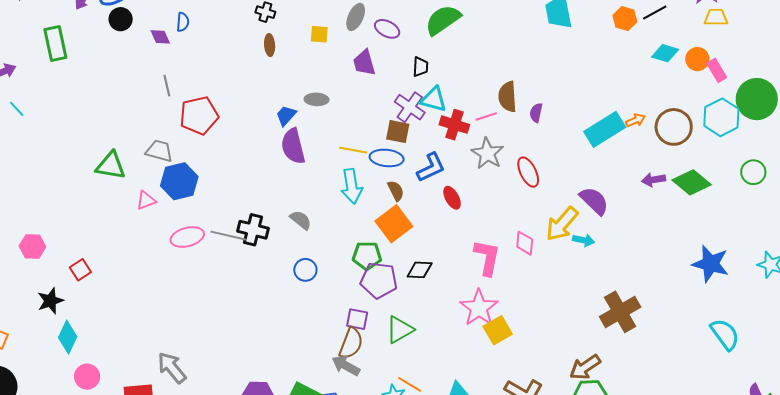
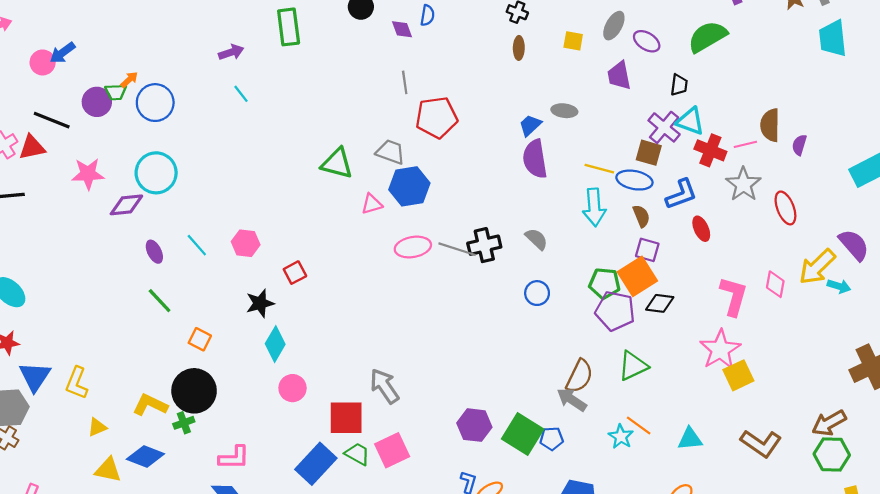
orange square: (394, 224) -> (637, 276), moved
black cross: (253, 230) -> (484, 245), turned -32
purple square: (357, 319) -> (647, 250), moved

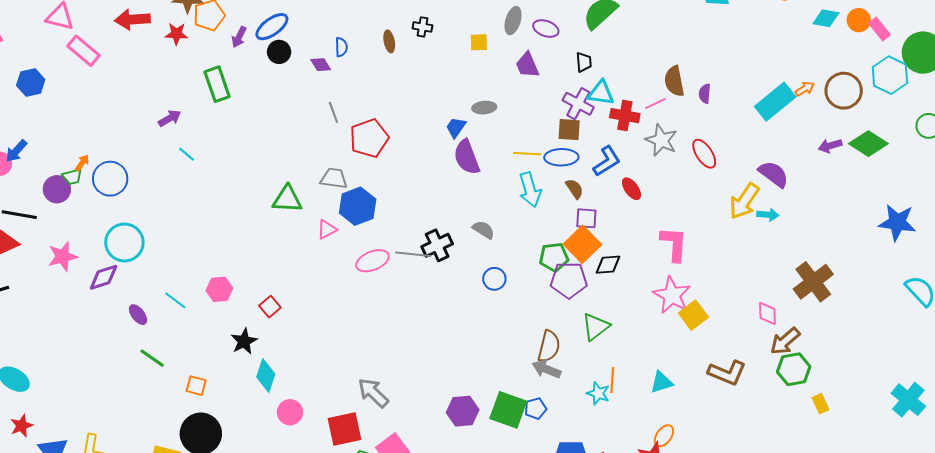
brown ellipse: (519, 48) -> (389, 41), moved
pink diamond: (775, 284) -> (767, 313), moved
orange line: (639, 426) -> (612, 380), turned 70

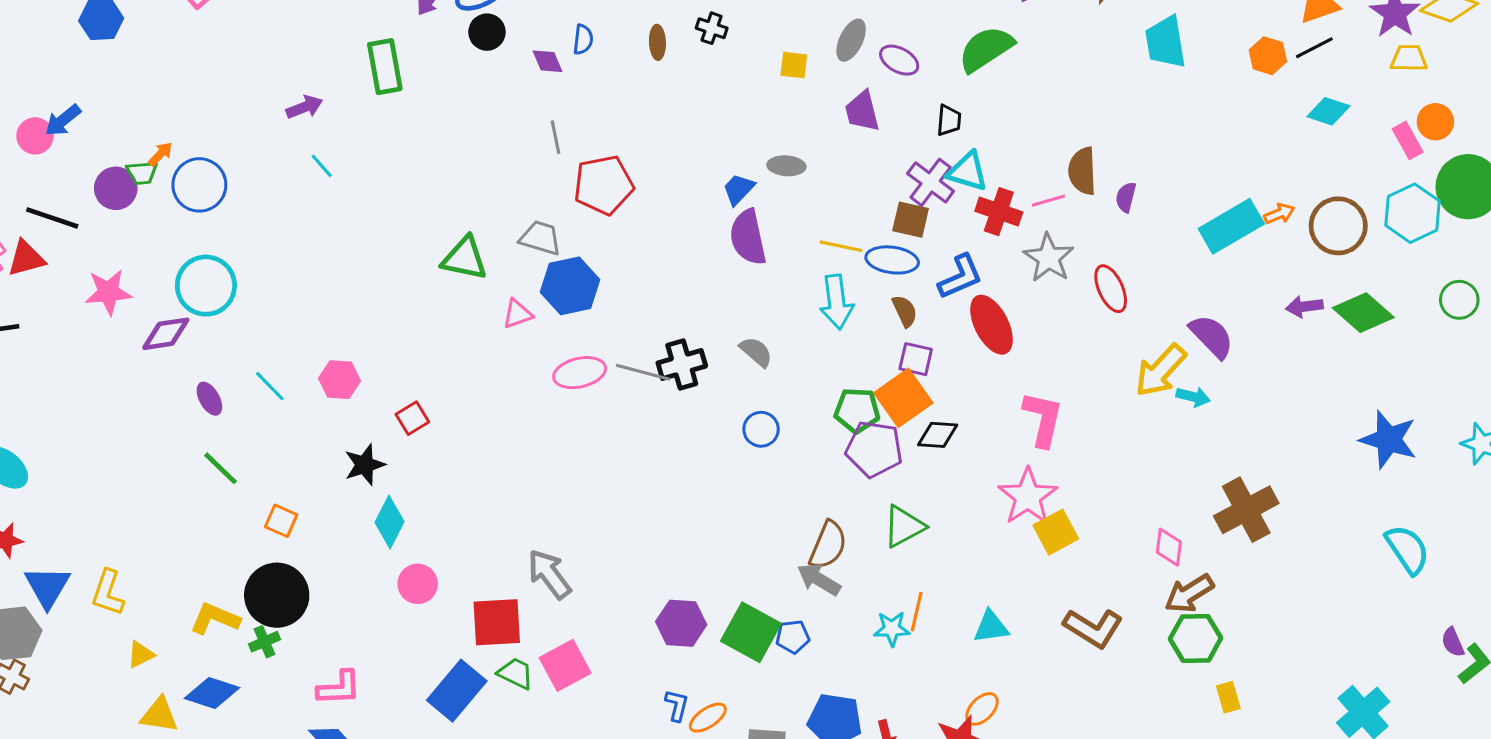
orange circle: (859, 20) -> (1435, 122), moved
red ellipse: (631, 189) -> (991, 325), size x1.6
cyan star: (598, 393) -> (892, 629), turned -30

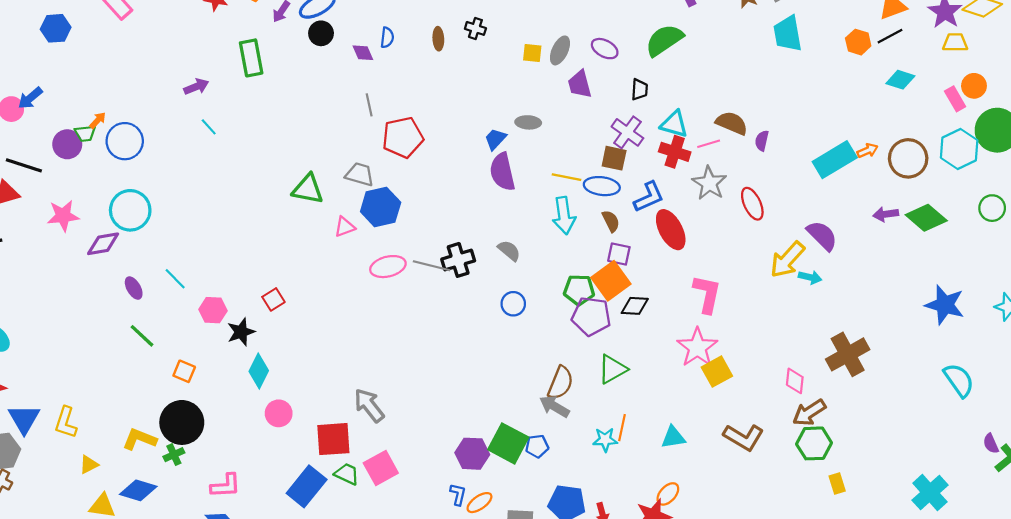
gray ellipse: (851, 40) -> (560, 50), moved
cyan triangle: (968, 171) -> (674, 124), moved
brown semicircle: (1082, 171) -> (732, 123), turned 116
pink hexagon: (339, 380) -> (213, 310), moved
purple hexagon: (681, 623) -> (472, 454), moved

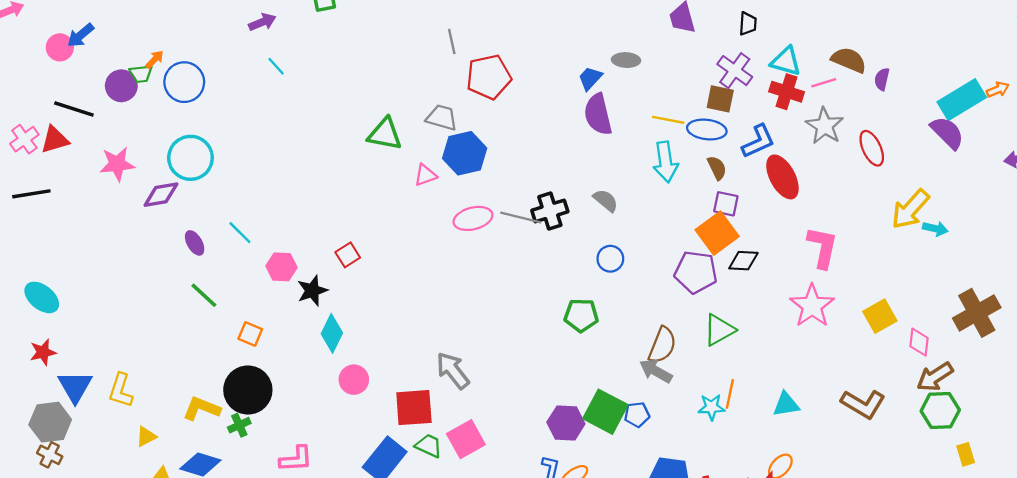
purple semicircle: (822, 236) -> (947, 133), moved
green pentagon: (579, 290) -> (581, 315), moved
yellow square: (717, 372) -> (880, 316), moved

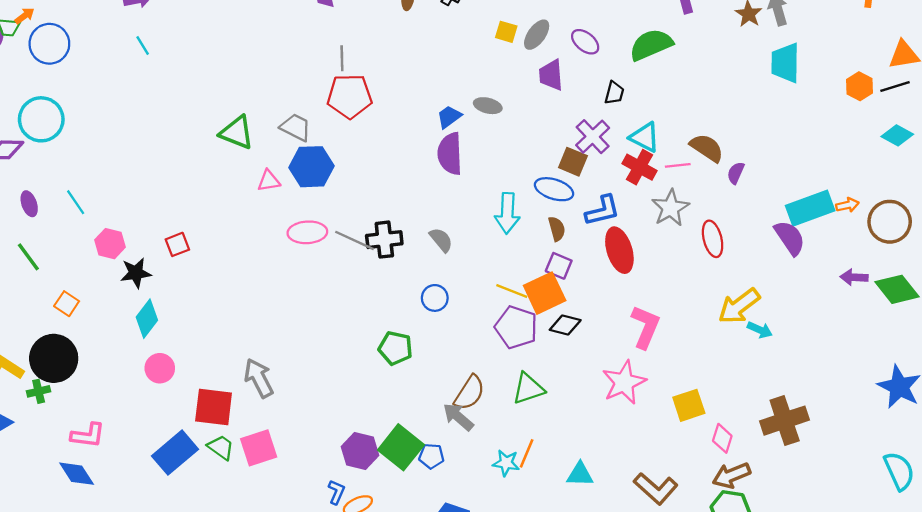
gray line: (452, 42) -> (342, 58), moved
yellow line: (668, 120) -> (512, 291), moved

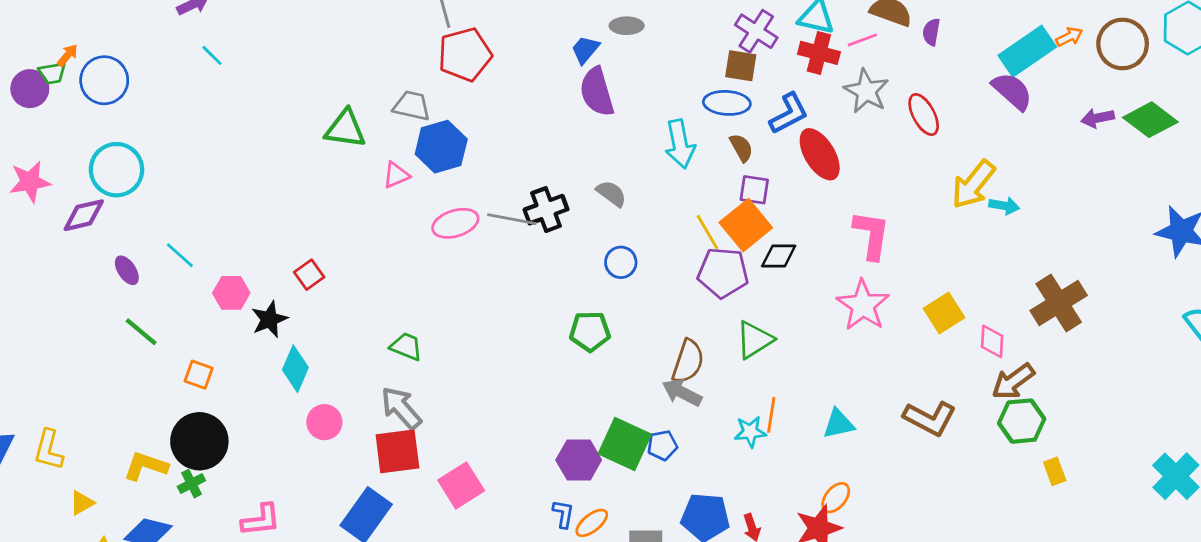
yellow line: (512, 291) -> (707, 232), turned 52
gray arrow: (259, 378) -> (401, 408), moved
green trapezoid: (221, 447) -> (406, 347), moved

